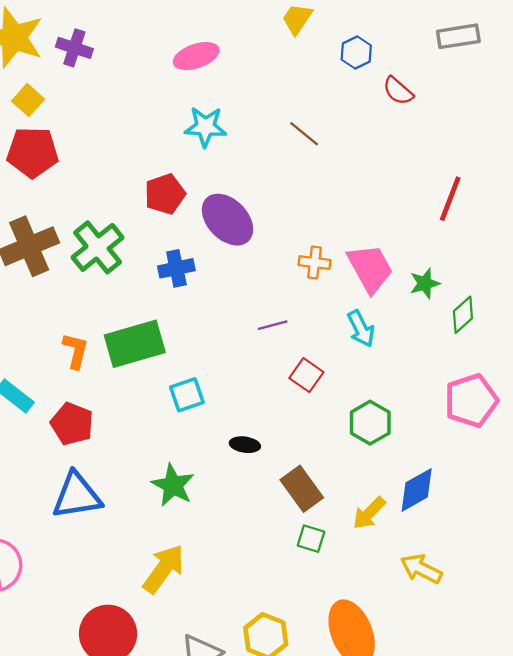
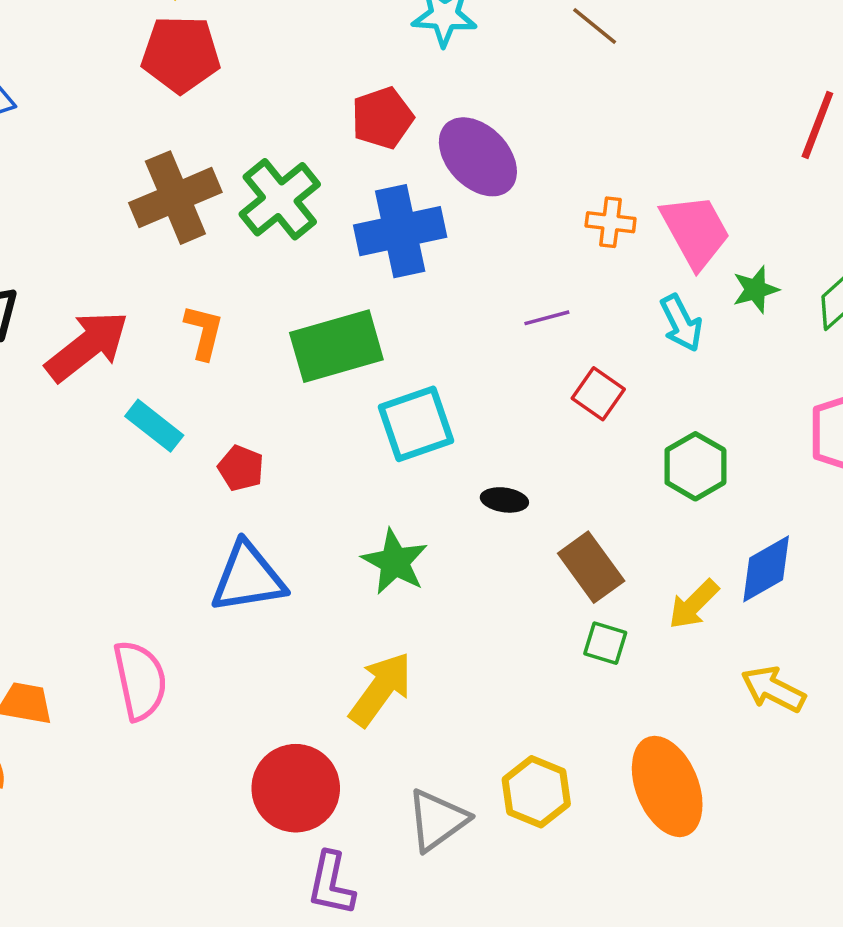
blue cross: (176, 268) -> (400, 231), size x1.6
green star: (425, 283) -> (756, 289), moved
orange L-shape: (76, 351) -> (204, 332), moved
cyan square: (187, 395) -> (416, 424), size x1.4
red pentagon: (72, 424) -> (241, 468), size x0.7

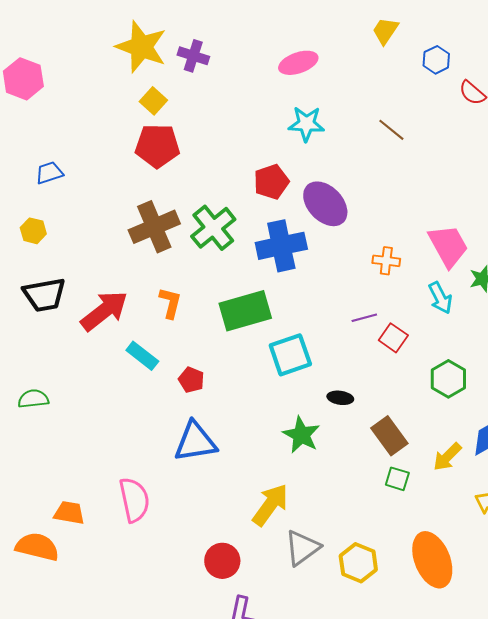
orange cross: (611, 222) -> (386, 261), moved
purple line: (547, 318) -> (364, 318), moved
green star: (395, 562) -> (301, 435), moved
red circle: (296, 788) -> (222, 561), size x0.7
gray triangle: (437, 820) -> (302, 548), moved

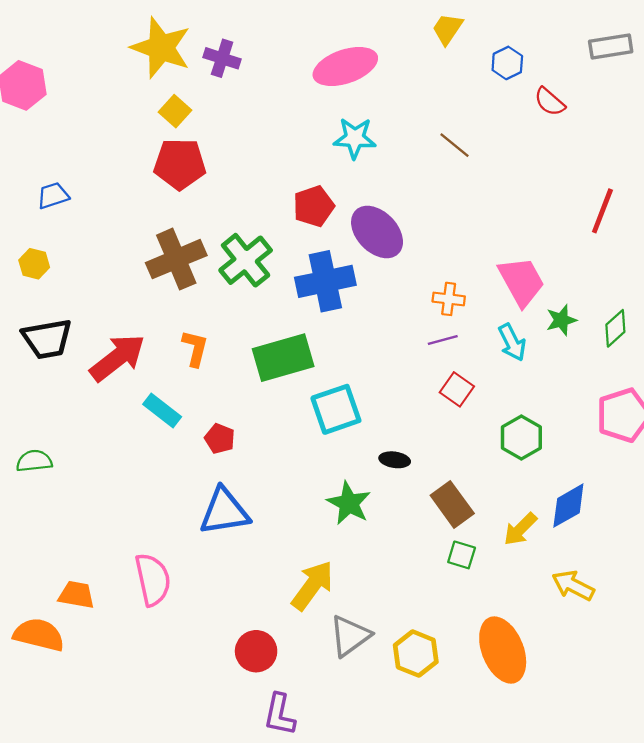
pink ellipse: (298, 63) -> (345, 66), size x1.4
purple line: (364, 318) -> (443, 340), moved

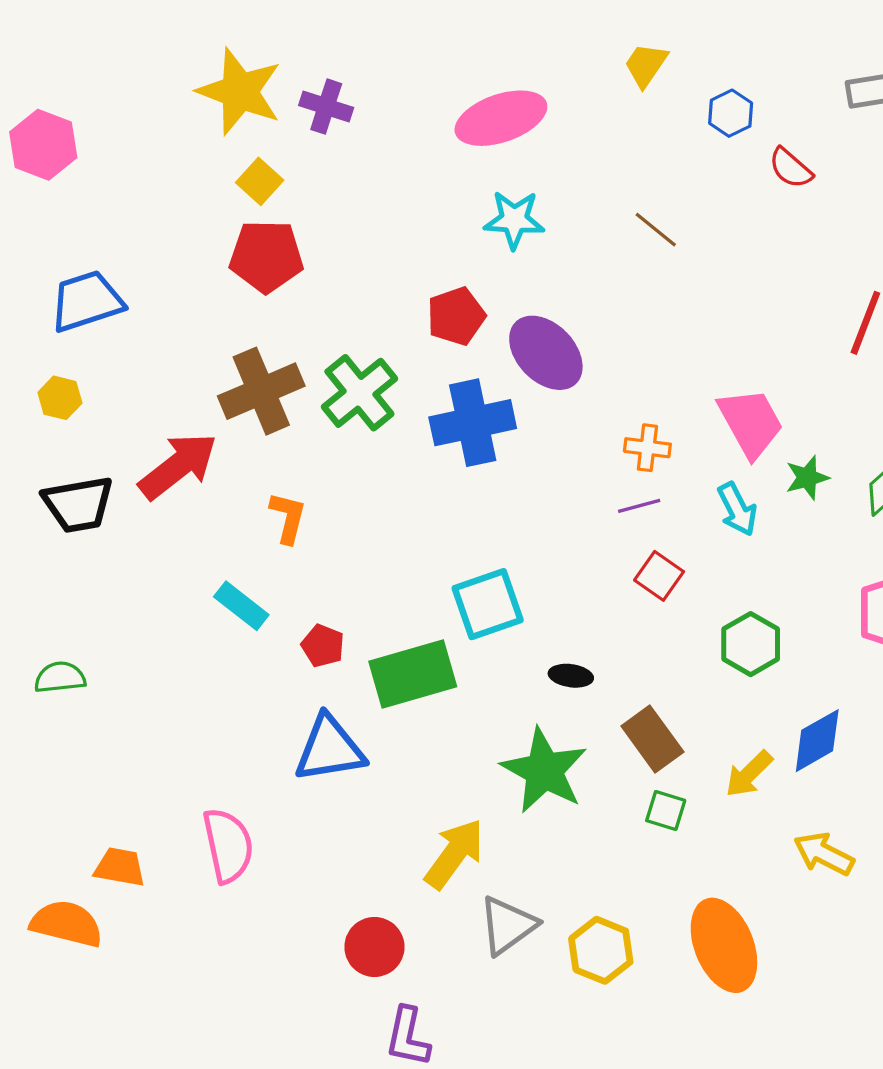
blue trapezoid: (53, 196) -> (87, 301), size x1.6
red arrow: (118, 358) -> (178, 466), moved
green rectangle: (283, 358) -> (413, 674), moved
green star: (349, 503) -> (544, 771), moved, size x1.4

